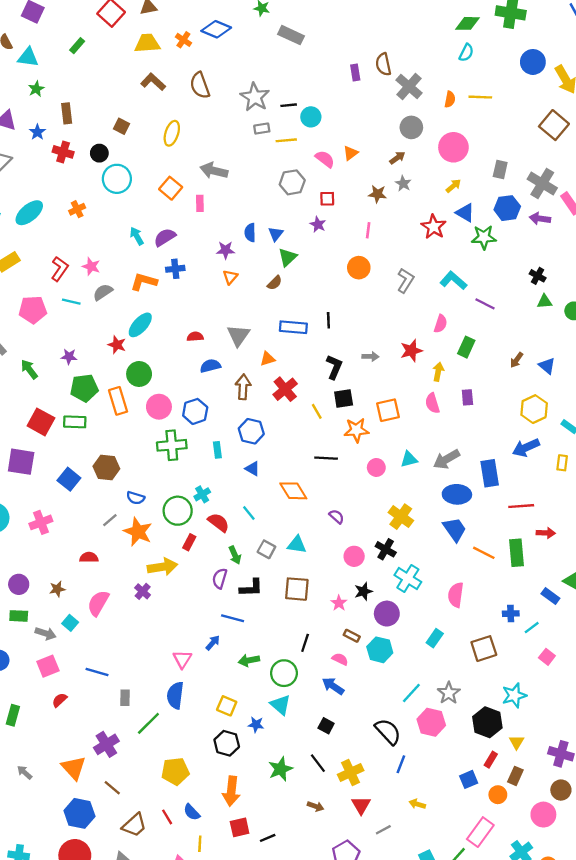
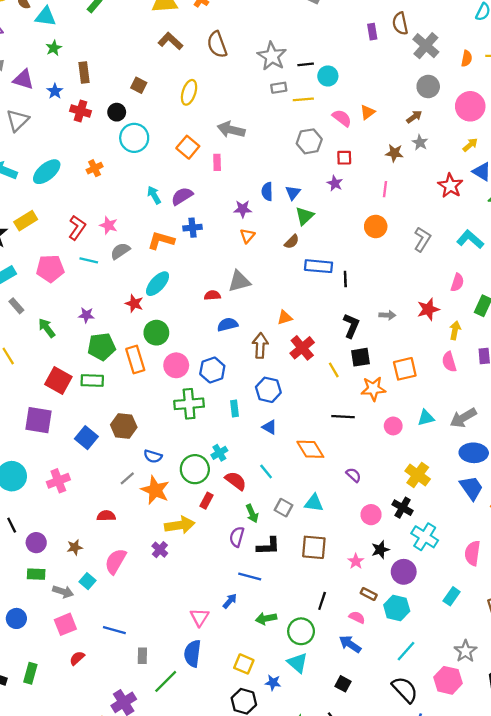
blue rectangle: (293, 327) -> (319, 266), moved
gray triangle: (238, 335) -> (239, 281), moved, turned 40
cyan line: (411, 693) -> (406, 651), moved

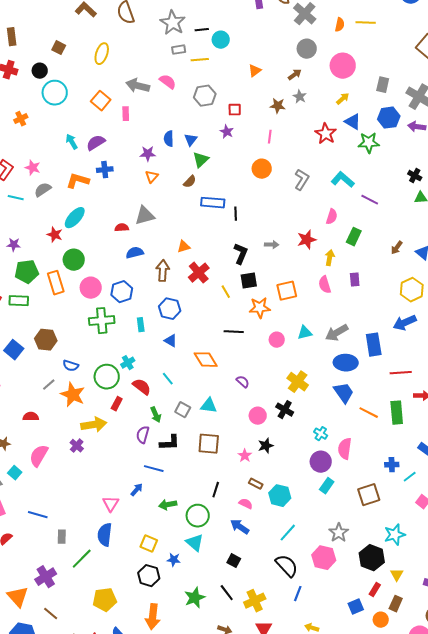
pink semicircle: (342, 118) -> (168, 82), moved
cyan cross: (425, 537) -> (321, 434), moved, size x0.6
purple circle: (404, 572) -> (321, 462), moved

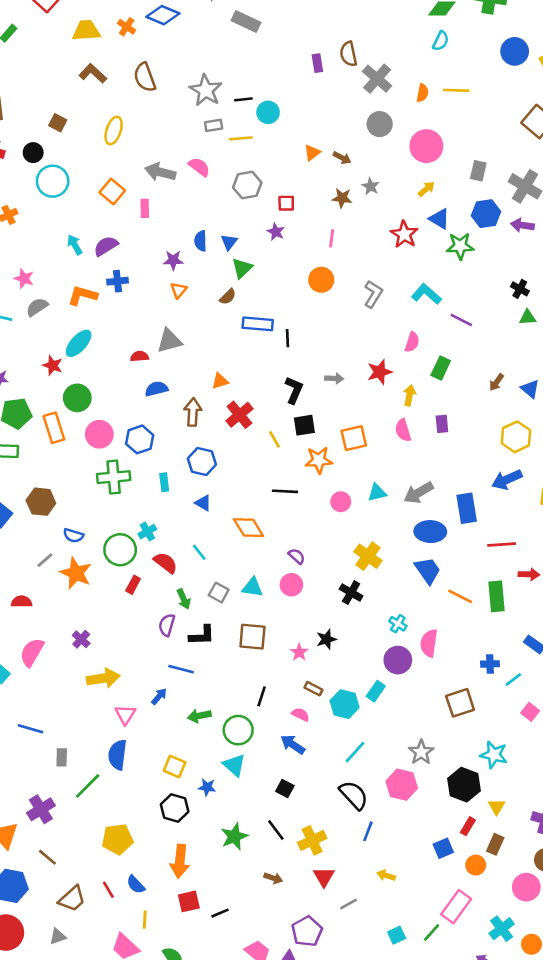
brown arrow: (295, 75) -> (342, 158), moved, turned 64
pink circle: (258, 416) -> (291, 585), moved
yellow arrow: (94, 425) -> (103, 678), moved
cyan rectangle: (327, 486) -> (376, 691), moved
cyan star: (395, 535) -> (494, 755), turned 30

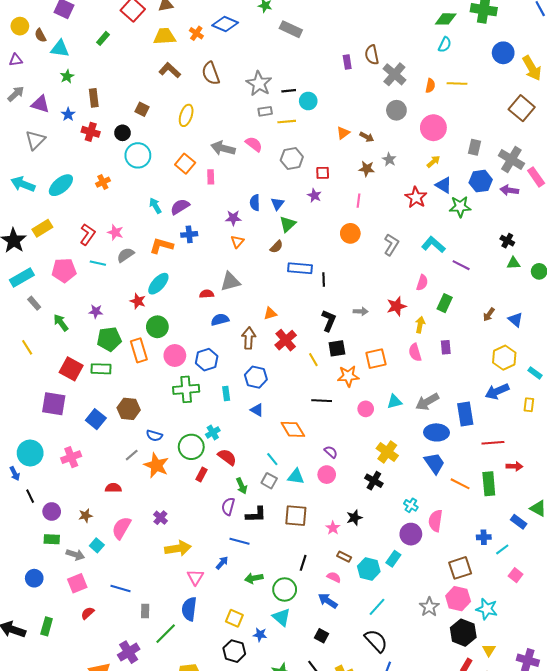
cyan line: (199, 552) -> (272, 459), moved
pink hexagon: (402, 785) -> (458, 599), moved

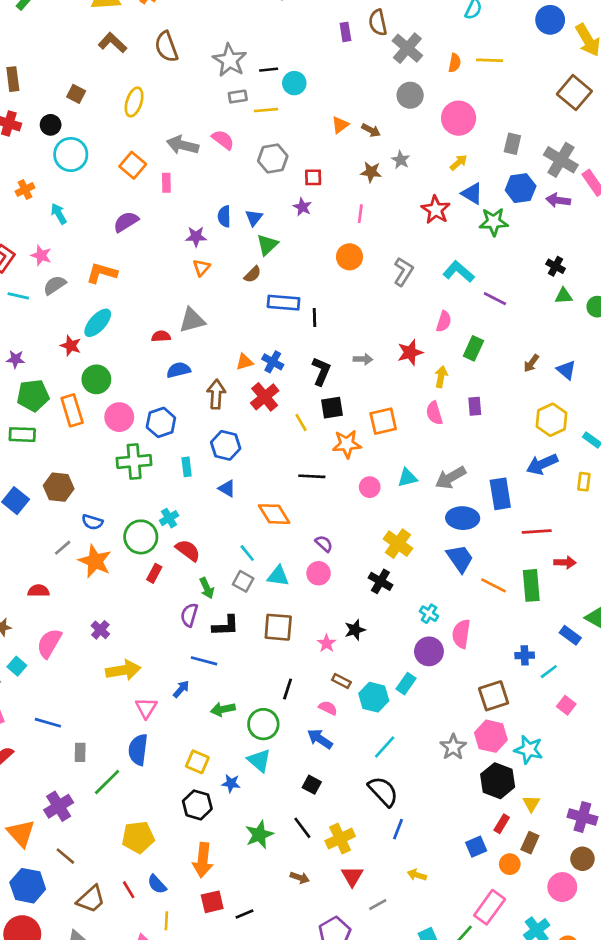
cyan arrow: (155, 206) -> (59, 214), moved
blue cross: (189, 234) -> (273, 362), moved, turned 35

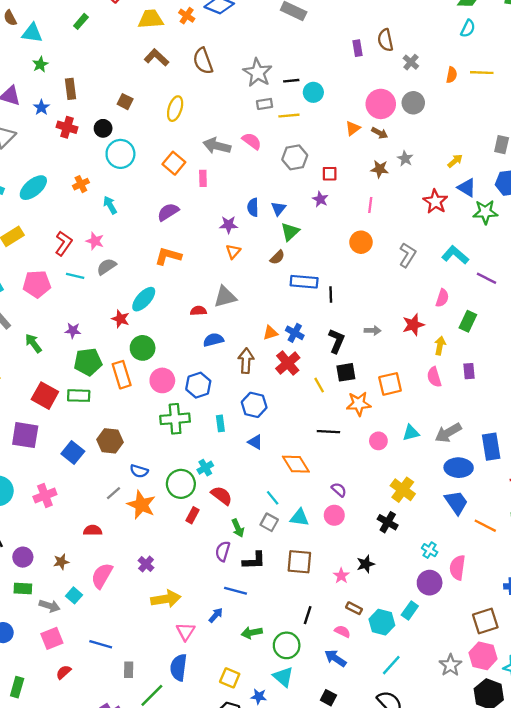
gray cross: (407, 48) -> (411, 62), size x0.6
pink circle: (459, 118) -> (381, 104), moved
orange L-shape: (102, 273) -> (168, 256), moved

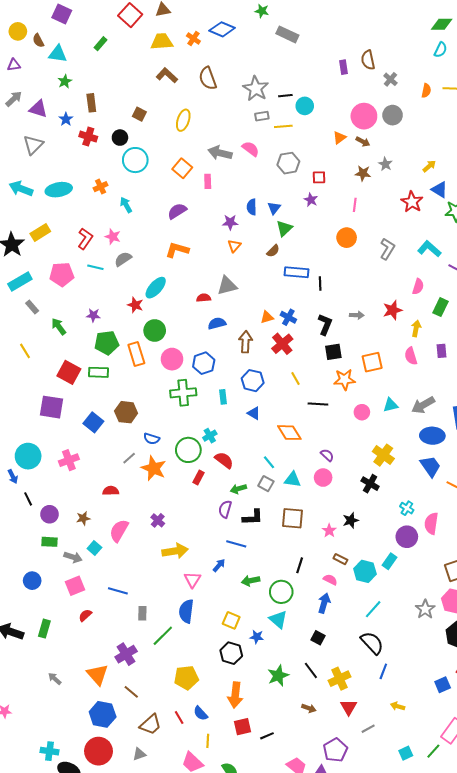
cyan ellipse: (33, 188) -> (59, 190), turned 30
yellow line: (319, 385) -> (296, 378), moved
green arrow: (238, 528) -> (238, 489), turned 98
blue arrow: (335, 658) -> (324, 603), turned 72

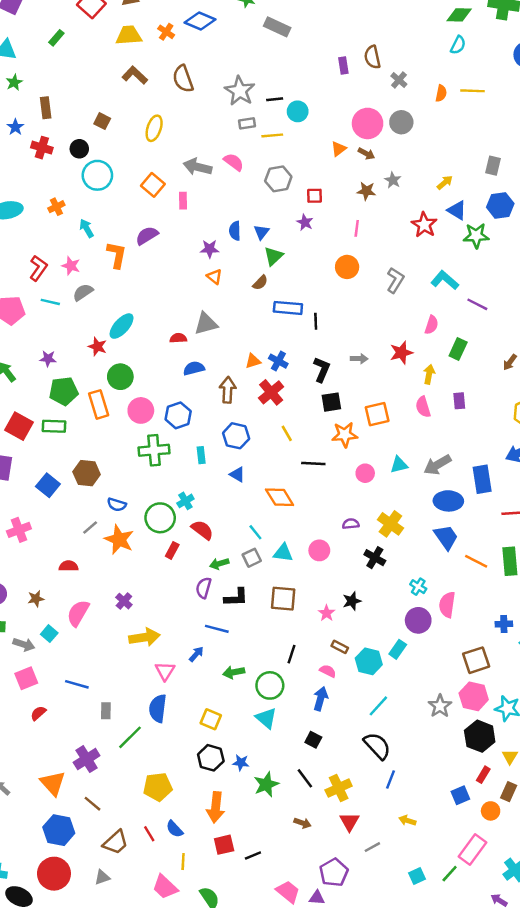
orange triangle: (234, 246) -> (214, 277), turned -32
orange L-shape: (177, 250) -> (117, 255), moved, turned 85
purple semicircle: (327, 455) -> (351, 524), moved, turned -48
gray square: (266, 484) -> (252, 558), turned 35
blue star: (257, 637) -> (241, 763), moved

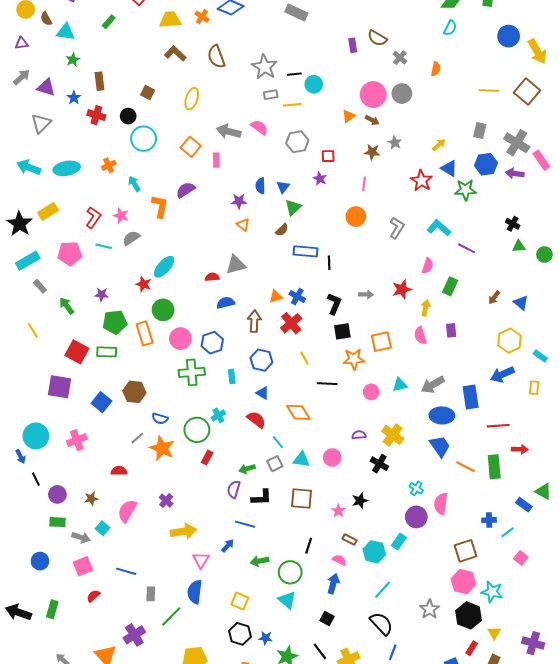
brown semicircle: (372, 57) -> (377, 38), turned -48
yellow line: (472, 91) -> (489, 90), moved
red semicircle: (202, 530) -> (256, 420), moved
gray star: (440, 706) -> (430, 609), moved

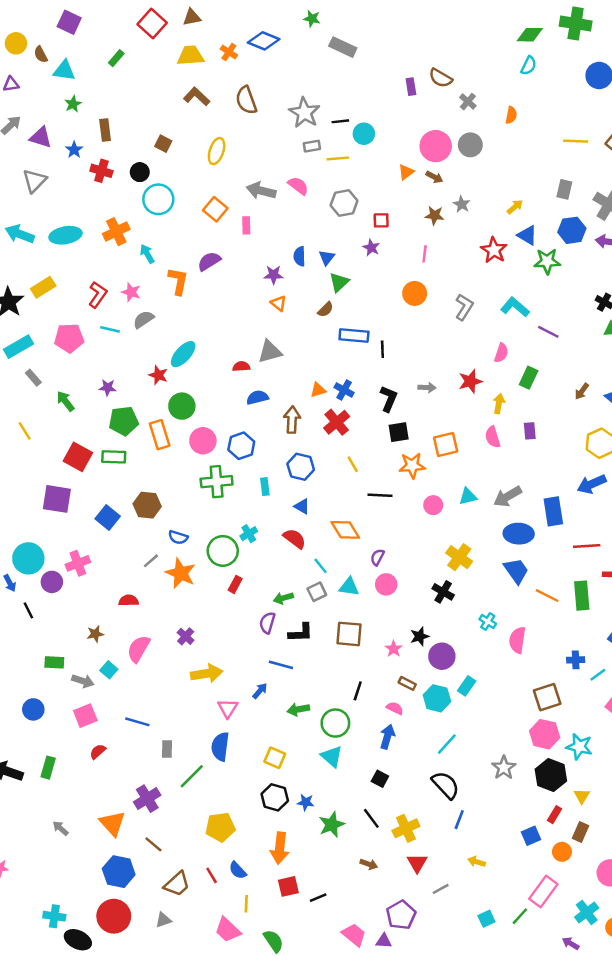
orange cross: (109, 165) -> (116, 232), size x1.5
purple semicircle: (359, 435) -> (377, 557), moved, turned -56
purple circle: (57, 494) -> (52, 582), moved
purple circle: (416, 517) -> (442, 656), moved

